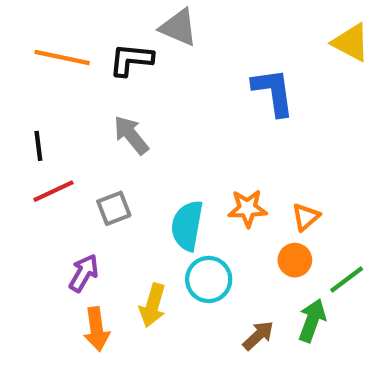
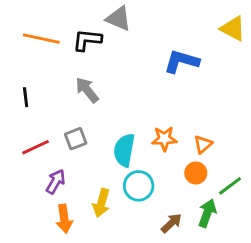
blue L-shape: (273, 92) -> (181, 61), turned -66
red line: (54, 191) -> (36, 147), moved

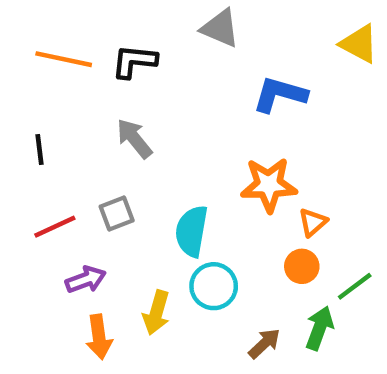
gray triangle: (119, 19) -> (220, 28), moved
orange star: (164, 139) -> (269, 185), moved, size x1.4
purple arrow: (56, 182) -> (86, 280), turned 40

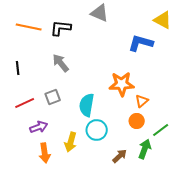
blue L-shape: (280, 94) -> (141, 43), moved

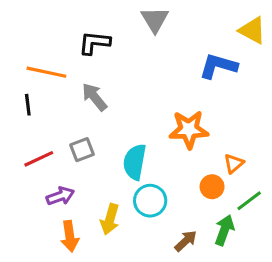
gray triangle: (100, 13) -> (155, 20), turned 36
orange line: (29, 27) -> (46, 72), moved
orange triangle: (142, 101) -> (234, 164), moved

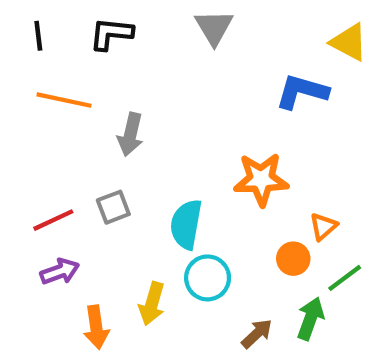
black L-shape: (94, 43) -> (111, 34), moved
gray arrow: (94, 97) -> (130, 134), turned -128
black line: (28, 105) -> (38, 36), moved
purple arrow: (60, 196) -> (60, 271), moved

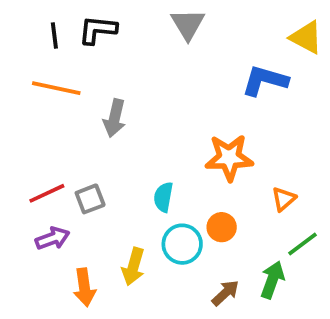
black line: (38, 36) -> (54, 35), moved
gray square: (113, 207) -> (90, 199), moved
cyan semicircle: (186, 224) -> (163, 197), size x0.7
orange circle: (293, 259) -> (222, 227), moved

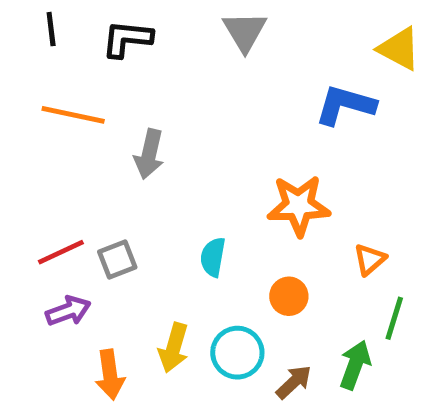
black line: (54, 35) -> (51, 29), moved
cyan circle: (182, 244) -> (237, 353), moved
green line: (302, 244) -> (394, 318), turned -36

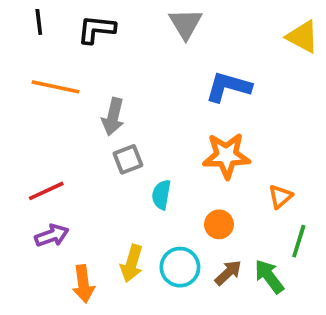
blue L-shape: (345, 105) -> (228, 87), moved
gray square: (117, 259) -> (128, 159), moved
green arrow: (355, 365) -> (269, 276), turned -57
brown arrow: (294, 382) -> (228, 273), moved

